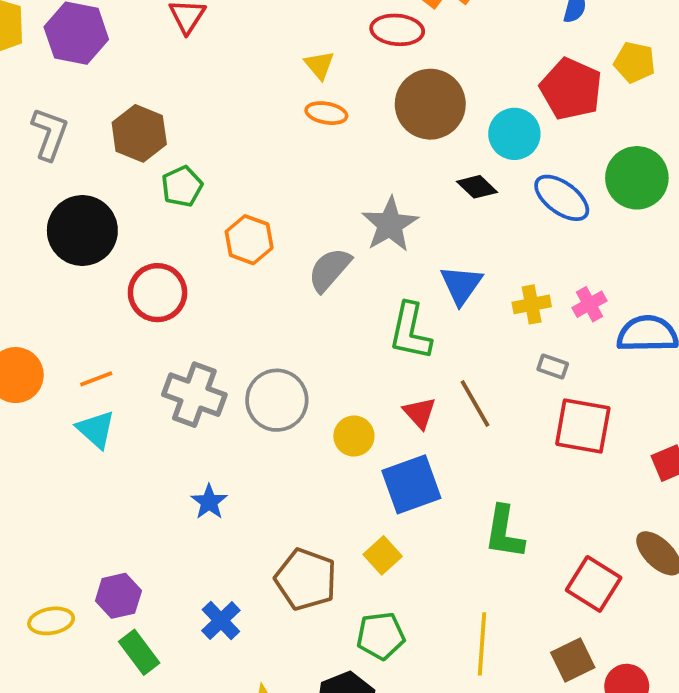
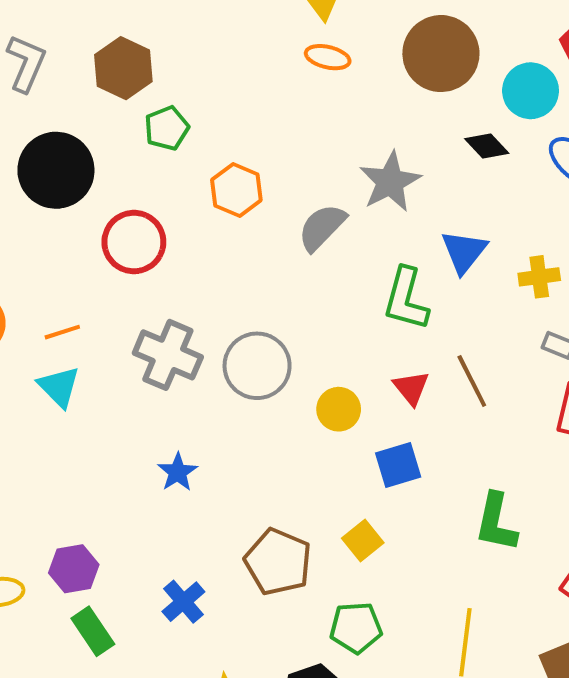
blue square: (411, 484) -> (398, 465), size x0.7

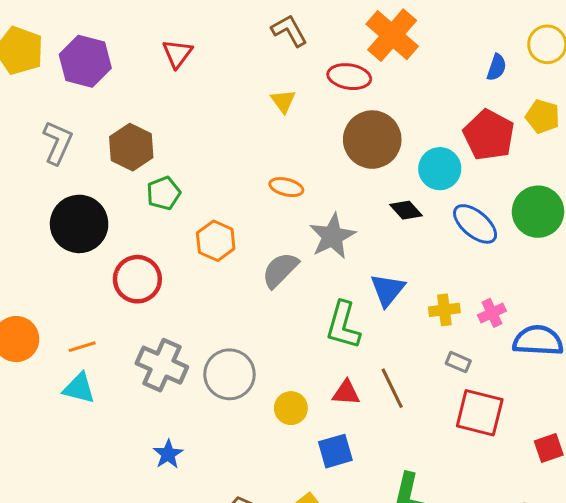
orange ellipse: (328, 57) -> (286, 187), moved
cyan triangle: (59, 387) -> (79, 388), turned -32
red triangle: (411, 388) -> (346, 393), turned -48

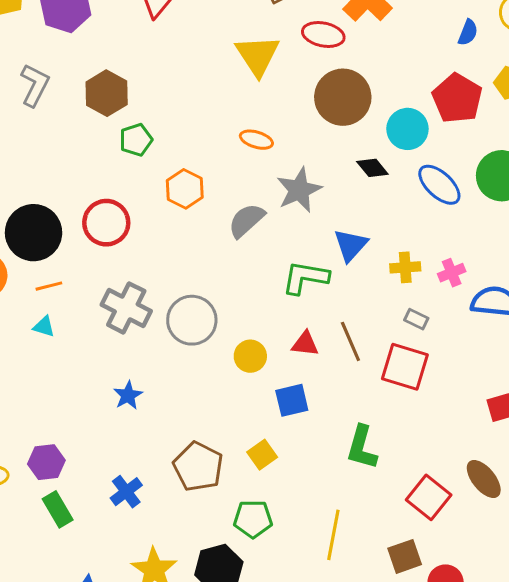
yellow triangle: (283, 101) -> (258, 55), size x1.8
black circle: (79, 224) -> (34, 233), moved
green L-shape: (343, 325) -> (305, 278), turned 81
cyan triangle: (79, 388) -> (44, 326), size x0.7
red square: (480, 413) -> (405, 367), moved

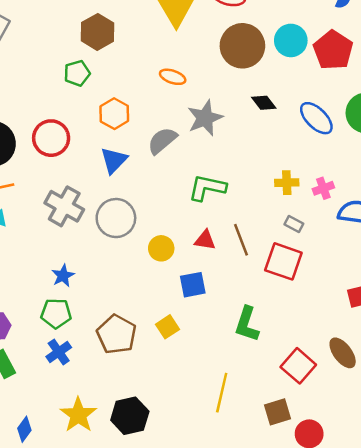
brown hexagon: (107, 93) -> (97, 32), moved
cyan circle: (407, 129) -> (291, 40), moved
blue triangle: (351, 245) -> (114, 160), moved
green pentagon: (253, 519) -> (56, 313), moved

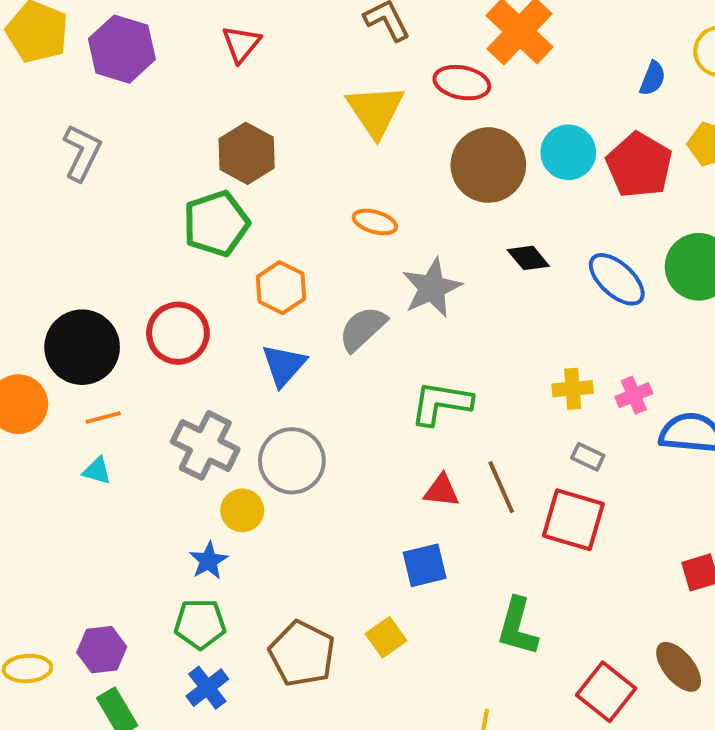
green pentagon: (77, 73) -> (216, 224), size x1.5
yellow circle: (161, 248) -> (242, 510), moved

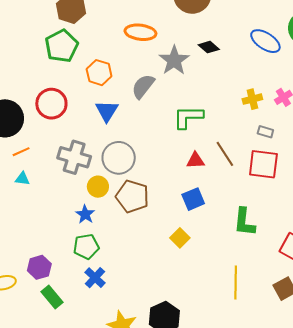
orange ellipse: (375, 222) -> (140, 32), size x1.4
black diamond: (528, 258) -> (209, 47), moved
brown pentagon: (302, 654) -> (132, 196), moved

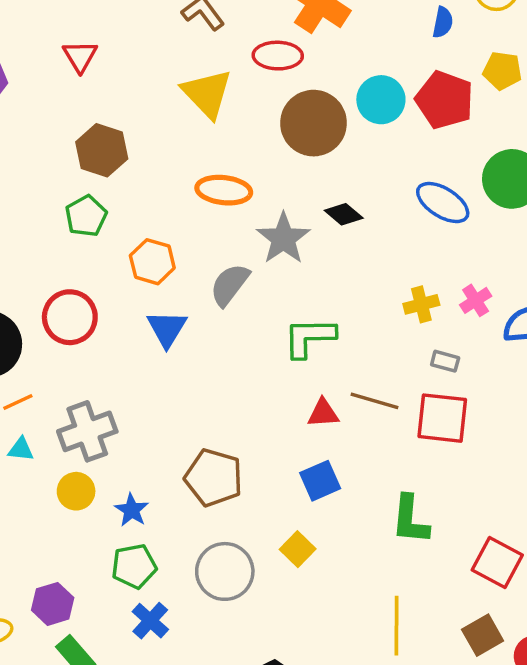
green pentagon: (62, 46) -> (86, 216), size x0.7
brown line: (225, 154) -> (375, 401), turned -40
gray cross: (74, 157) -> (87, 431), moved, turned -36
gray circle: (119, 158) -> (225, 571), moved
yellow circle: (98, 187) -> (76, 491), moved

